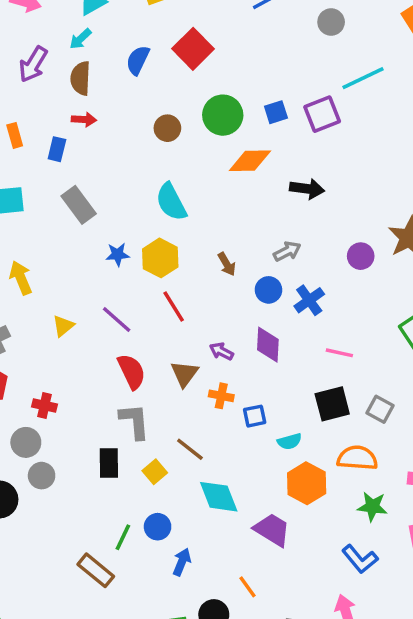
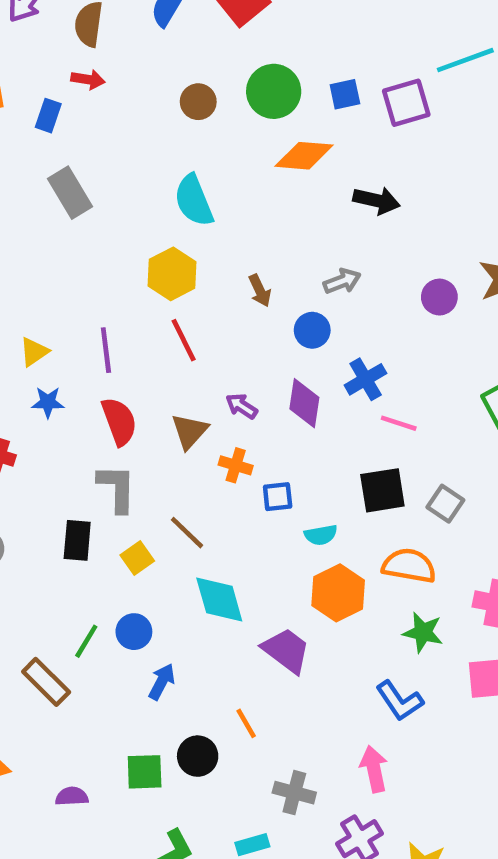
blue star: (118, 254) -> (48, 402), moved
blue cross: (309, 300) -> (366, 379), moved
purple line: (117, 319) -> (106, 350), turned 36

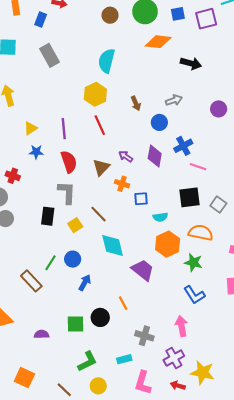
cyan semicircle: (194, 201) -> (107, 61), turned 35
green star: (423, 632) -> (193, 263), moved

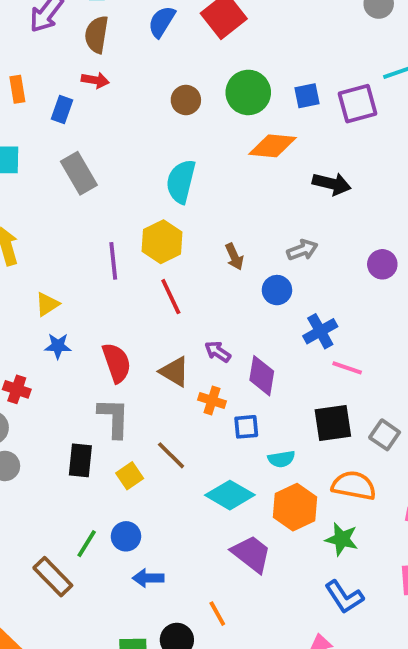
purple line: (64, 129) -> (113, 261), moved
purple diamond: (155, 156) -> (262, 376), moved
brown triangle: (101, 167) -> (174, 372), turned -42
cyan diamond: (113, 245) -> (230, 495), moved, turned -45
blue arrow: (85, 283) -> (148, 578), turned -119

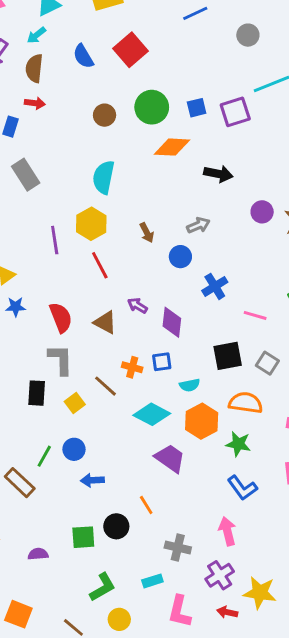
blue semicircle: (162, 22) -> (83, 56), turned -60
purple circle: (382, 264) -> (262, 212), moved
pink line: (347, 368) -> (255, 315), moved
orange cross: (212, 400) -> (132, 367), moved

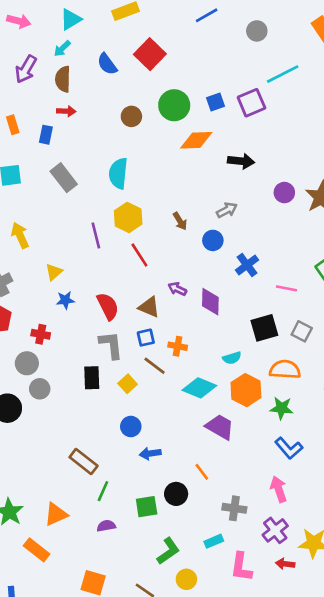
cyan semicircle: (104, 177) -> (118, 173), moved
blue square: (162, 362) -> (146, 338), moved
green line: (44, 456) -> (103, 491), moved

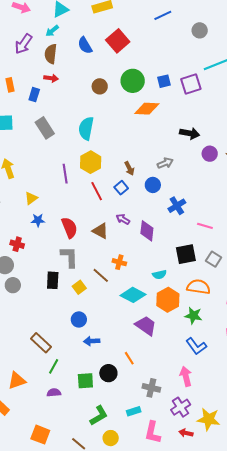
black arrow: (241, 161) -> (190, 133), moved
blue square: (146, 338) -> (121, 188), moved, turned -32

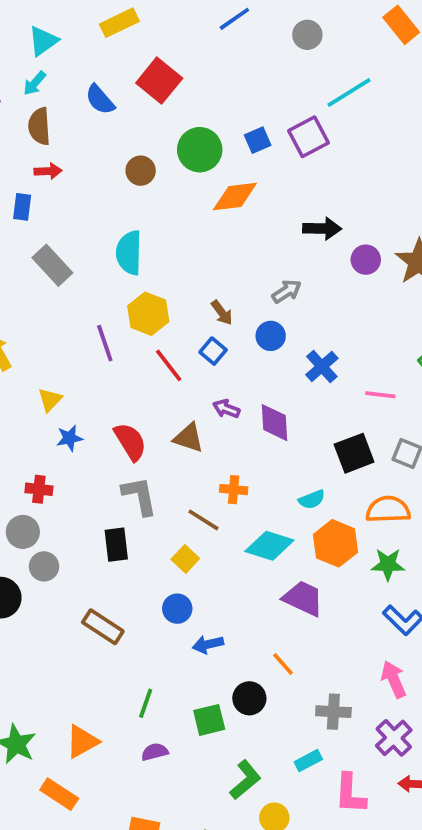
yellow square: (79, 287) -> (185, 559), moved
brown rectangle: (41, 343) -> (103, 627), moved

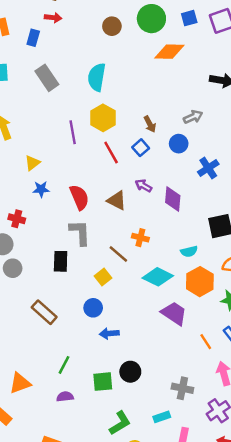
orange line: (283, 664) -> (206, 342), moved

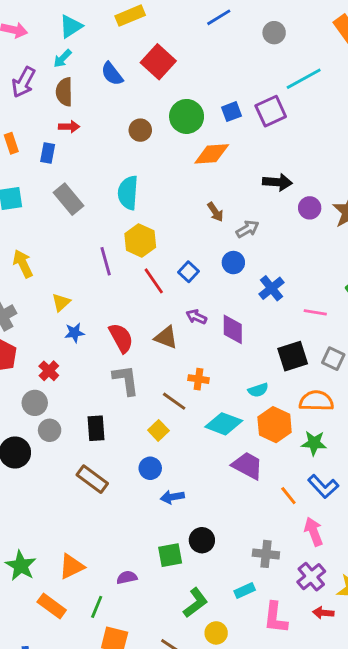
brown arrow: (150, 124) -> (215, 212), moved
red cross: (17, 219) -> (49, 371), turned 35
black rectangle: (61, 261) -> (96, 428), moved
green line: (64, 365) -> (97, 607), moved

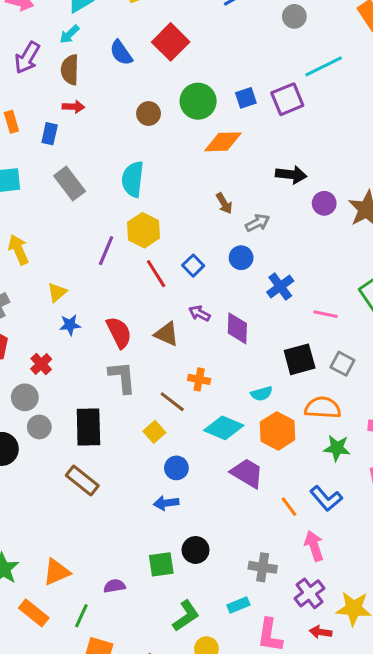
purple line: (106, 261) -> (106, 251), turned 36
black rectangle: (96, 428) -> (88, 427), size x1.4
green star: (314, 443) -> (337, 448), moved
blue circle: (150, 468) -> (176, 468), moved

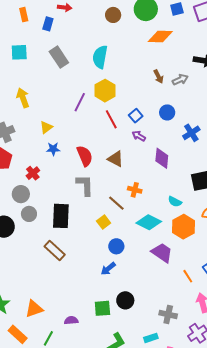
gray arrow: (257, 223) -> (180, 80), moved
purple arrow: (199, 313) -> (139, 136), moved
cyan semicircle: (262, 394) -> (175, 202), turned 40
blue arrow: (166, 503) -> (108, 269), turned -35

